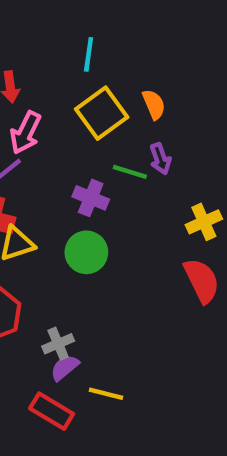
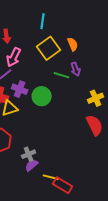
purple cross: (91, 198) -> (20, 89), moved
green circle: (86, 252) -> (42, 96), moved
red rectangle: (52, 411) -> (63, 185), moved

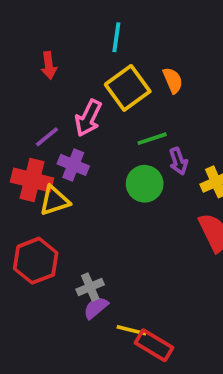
pink arrow: (14, 57) -> (88, 118), moved
purple arrow: (76, 69) -> (178, 161), moved
green line: (62, 75) -> (152, 139), turned -35
green circle: (42, 96) -> (145, 184), moved

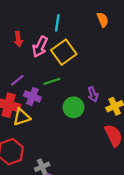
orange semicircle: (173, 80) -> (103, 20), moved
pink arrow: (88, 118) -> (40, 47), moved
green line: (152, 139) -> (52, 81), moved

